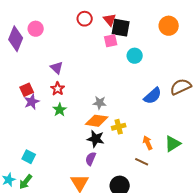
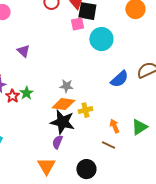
cyan circle: (135, 56) -> (101, 39), size x1.5
red star: (58, 89) -> (12, 96), moved
black star: (96, 139) -> (62, 122), size x1.4

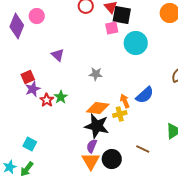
blue semicircle: (119, 79) -> (145, 95), moved
gray star: (66, 86) -> (96, 74), moved
orange arrow: (114, 126) -> (125, 101), moved
orange triangle: (46, 166) -> (91, 161), moved
black circle: (86, 169) -> (112, 159), moved

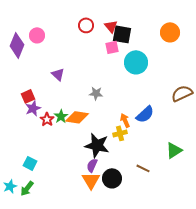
orange diamond: (98, 108) -> (77, 117), moved

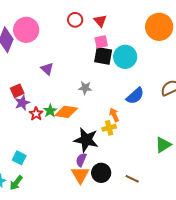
orange circle: (170, 32) -> (159, 27), size x1.4
black square: (122, 34) -> (103, 56), moved
pink circle: (37, 35) -> (26, 30), size x1.6
blue semicircle: (145, 114) -> (135, 96), moved
brown line: (143, 168) -> (132, 179), moved

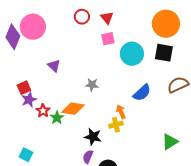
black square: (103, 56) -> (164, 53), moved
green star: (50, 111) -> (57, 118), moved
black star: (86, 140) -> (93, 137), size x0.7

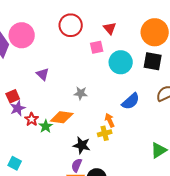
red circle: (82, 17) -> (71, 25), size x1.5
red triangle: (107, 18) -> (110, 28), moved

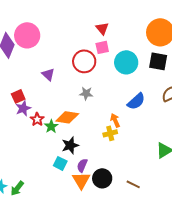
red circle: (71, 25) -> (84, 61), moved
red triangle: (110, 28) -> (102, 28), moved
black star: (82, 145) -> (70, 145), moved, turned -30
cyan square: (15, 163) -> (60, 163), moved

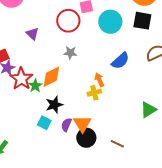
orange diamond: (67, 117) -> (51, 77), turned -35
red star: (37, 119) -> (21, 79), size x1.6
orange triangle: (81, 180) -> (82, 124), moved

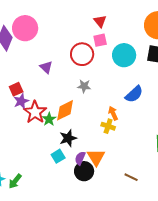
yellow cross: (94, 93) -> (108, 126), turned 32
cyan square: (44, 123) -> (58, 156), turned 32
black circle: (86, 138) -> (84, 171), moved

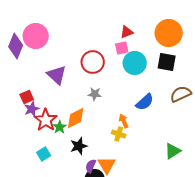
red triangle: (100, 21) -> (127, 32), moved, turned 48
pink square: (100, 40) -> (122, 48), moved
purple triangle: (46, 67) -> (57, 75), size x1.5
cyan square: (58, 156) -> (44, 154), moved

